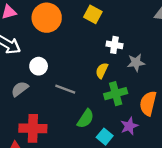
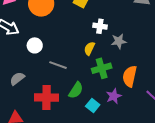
gray semicircle: (20, 89) -> (17, 79), moved
red cross: (33, 128) -> (46, 97), moved

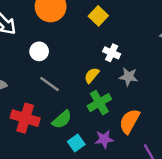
white circle: (35, 45) -> (39, 51), moved
green cross: (102, 68) -> (99, 103), turned -30

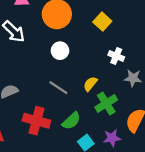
white circle: (39, 51) -> (60, 51), moved
yellow semicircle: (92, 75) -> (90, 84), moved

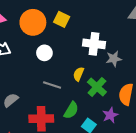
yellow square: (102, 22) -> (62, 19), moved
white cross: (116, 56) -> (94, 44), size x1.5

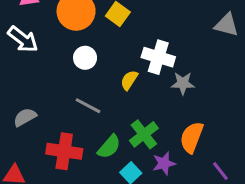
yellow semicircle: (79, 74) -> (129, 80), moved
green cross: (97, 87) -> (144, 134), moved

